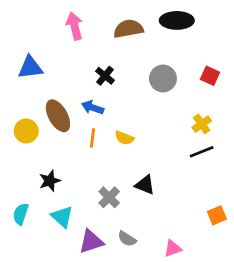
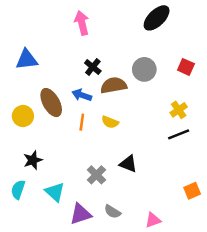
black ellipse: (177, 20) -> (157, 18), turned -44
pink arrow: (75, 26) -> (82, 23), moved
brown semicircle: (128, 29) -> (114, 85), moved
black star: (50, 181) -> (33, 160), moved

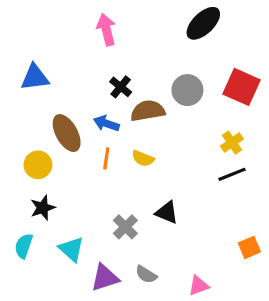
red square: (186, 67) -> (241, 87), size x1.6
yellow circle: (23, 116) -> (38, 165), moved

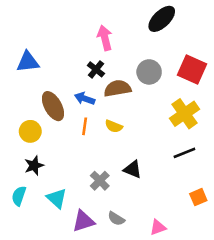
pink arrow: (106, 30) -> (105, 38), moved
yellow cross: (232, 143) -> (184, 114), size x1.6
black line: (232, 174) -> (184, 153), moved

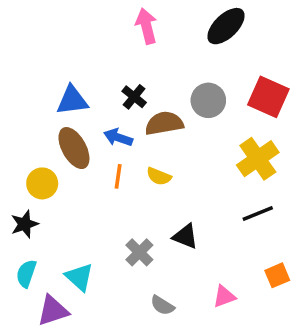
pink arrow: (105, 38) -> (146, 26), moved
blue triangle: (28, 62) -> (72, 100), moved
black star: (34, 166) -> (25, 224), moved
purple triangle: (83, 221) -> (53, 311), moved
pink triangle: (158, 227) -> (224, 297), moved

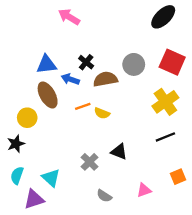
pink arrow: (146, 26) -> (69, 17), moved, turned -45
black ellipse: (226, 26) -> (163, 17), moved
blue arrow: (118, 137) -> (70, 79), moved
orange line: (118, 176) -> (83, 106), moved, turned 63

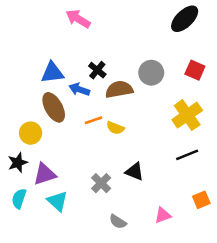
red square: (172, 62) -> (195, 70), size x0.7
purple triangle: (34, 199) -> (45, 174), moved

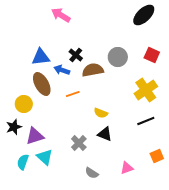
yellow semicircle: (115, 128) -> (101, 113), moved
cyan semicircle: (19, 199) -> (23, 162), moved

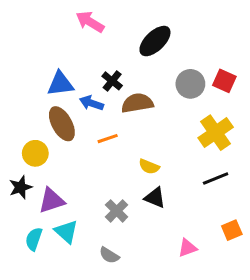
black ellipse: (144, 15) -> (155, 41), moved
gray circle: (118, 57) -> (190, 84), moved
gray semicircle: (92, 173) -> (109, 255), moved

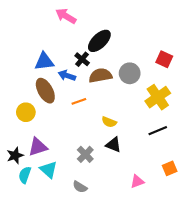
black ellipse: (155, 41) -> (99, 41), moved
gray circle: (190, 84) -> (130, 73), moved
black star: (21, 187) -> (15, 155), moved

